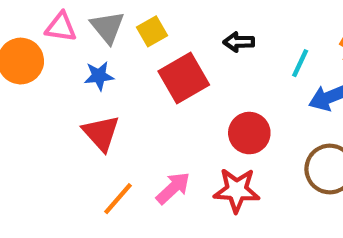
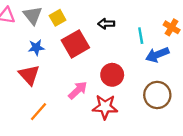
cyan line: (300, 63) -> (141, 36), turned -35
blue star: (99, 76) -> (36, 47), moved
pink arrow: (173, 188) -> (78, 90), moved

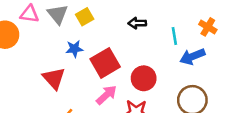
red square: (75, 44) -> (105, 63), moved
blue star: (36, 47) -> (74, 49), moved

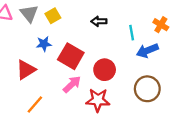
red square: (105, 63) -> (71, 56), turned -30
red triangle: (54, 78) -> (26, 70), turned 40

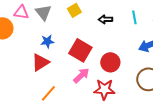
yellow square: (53, 16) -> (74, 10), moved
cyan line: (132, 33) -> (134, 17), moved
blue star: (44, 44) -> (47, 41), moved

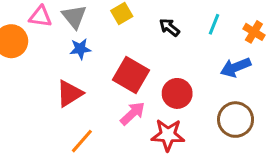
cyan line: (134, 17) -> (214, 24), turned 32
black arrow: (105, 19) -> (169, 27), turned 40
blue star: (47, 41) -> (80, 49), moved

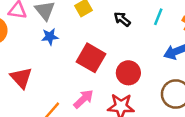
red triangle: (70, 93) -> (21, 78), moved, turned -40
pink arrow: (133, 113) -> (84, 99), moved

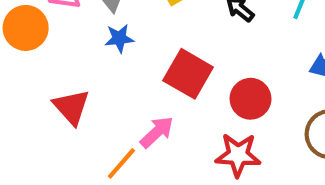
pink arrow: (84, 99) -> (157, 132), moved

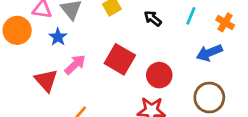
blue star: (119, 38) -> (58, 37), moved, turned -30
pink arrow: (157, 132) -> (75, 65), moved

